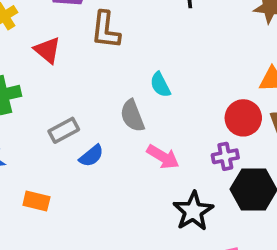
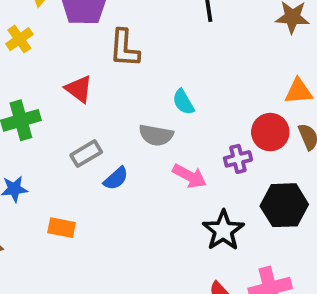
red triangle: (47, 50) -> (79, 89), moved
gray semicircle: (132, 116) -> (156, 135), turned -56
purple cross: (225, 156) -> (238, 159), moved

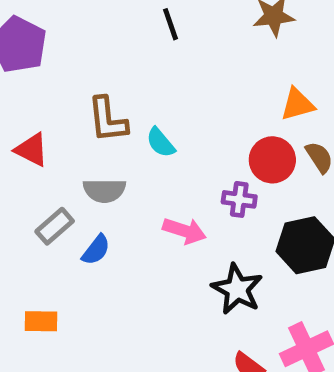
brown L-shape: (124, 48) -> (108, 120), moved
gray semicircle: (156, 135) -> (104, 190), moved
purple cross: (238, 159) -> (239, 199), turned 32

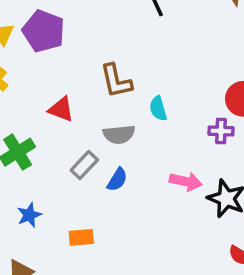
cyan semicircle: (161, 143) -> (158, 108), moved, turned 30
pink arrow: (184, 231) -> (186, 181), moved

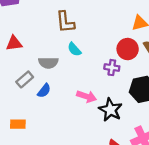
brown L-shape: (116, 81) -> (65, 22), moved
cyan semicircle: (158, 108) -> (74, 49), turned -32
red triangle: (61, 109) -> (14, 43), turned -35

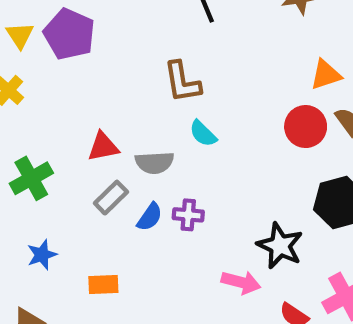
red triangle: (14, 43) -> (103, 147), moved
purple cross: (112, 68) -> (188, 215), moved
pink arrow: (87, 96) -> (241, 282), moved

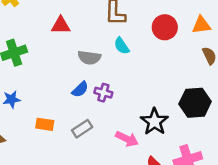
red circle: (306, 127) -> (165, 27), moved
red triangle: (103, 147) -> (61, 25), moved
gray rectangle: (111, 198) -> (82, 129), moved

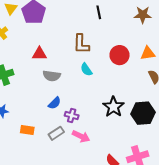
gray semicircle: (89, 58) -> (52, 76), moved
purple cross: (103, 93) -> (72, 116), moved
black star: (154, 122) -> (113, 107), moved
pink arrow: (127, 139) -> (81, 136), moved

